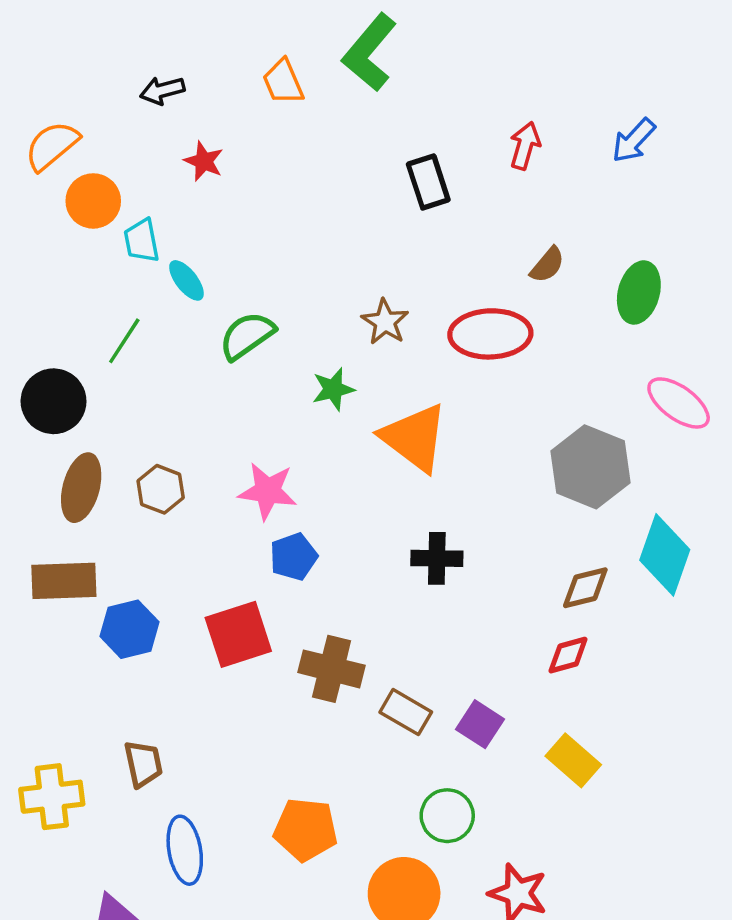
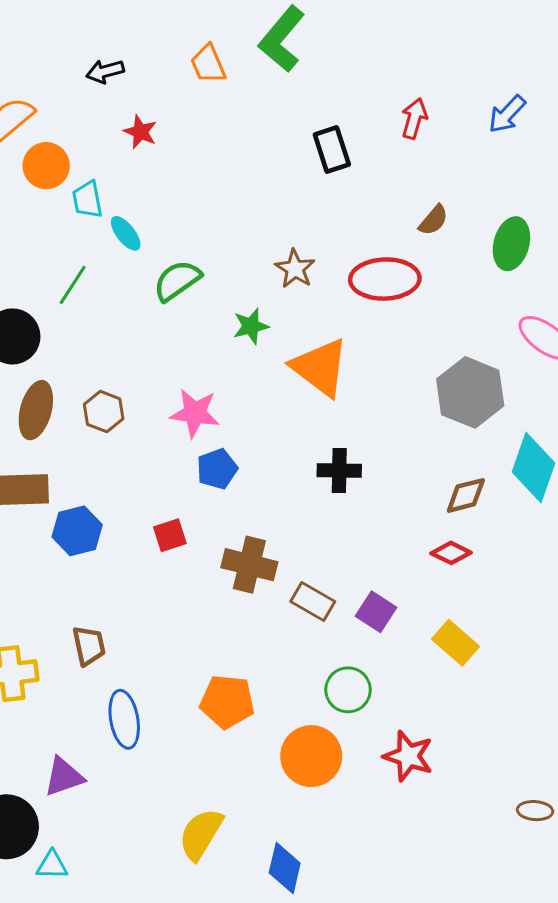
red square: (238, 634) -> (170, 535), size x0.6
red diamond: (568, 655) -> (451, 553), turned 42

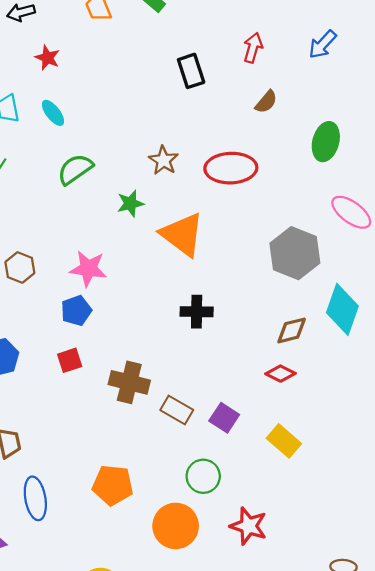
brown semicircle: (433, 220) -> (266, 102), moved
cyan ellipse: (126, 233) -> (53, 113), moved
blue pentagon: (217, 469) -> (76, 311), moved

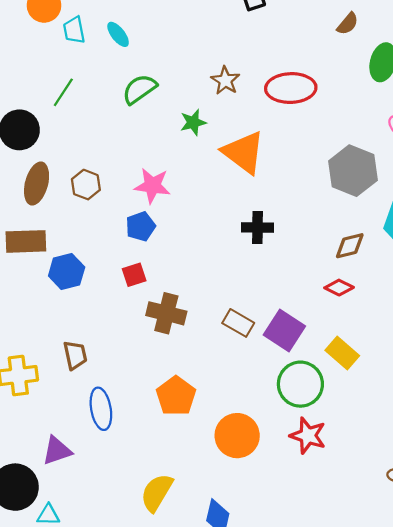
brown semicircle: (266, 102) -> (348, 24), moved
brown cross: (129, 382) -> (166, 313), moved
purple square: (224, 418) -> (284, 330), size x1.4
green circle: (203, 476) -> (300, 384), moved, size x1.4
orange pentagon: (113, 485) -> (176, 396), turned 30

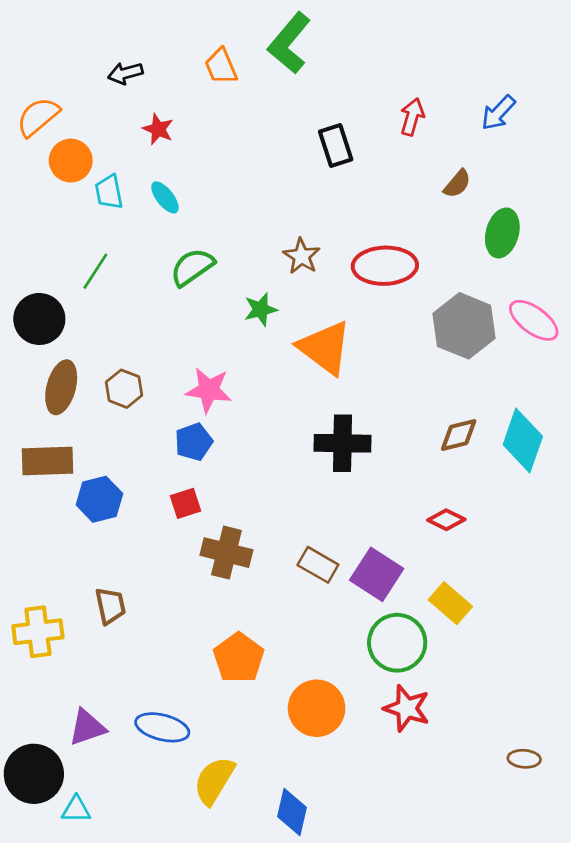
gray hexagon: (353, 171) -> (464, 326), moved
black cross: (258, 227) -> (343, 443), size x1.4
brown diamond: (350, 246) -> (459, 435), moved
blue ellipse: (101, 409) -> (162, 727), moved, turned -66

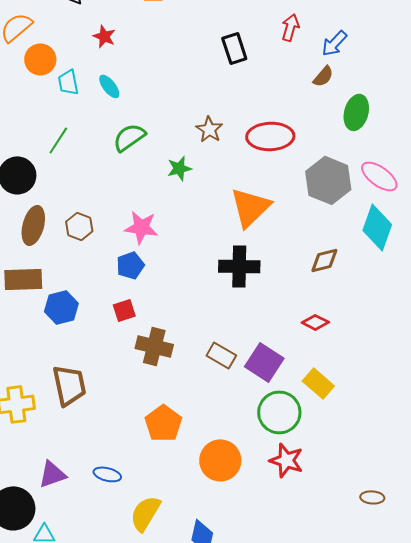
blue arrow: (498, 113) -> (334, 43), moved
orange triangle: (325, 348) -> (250, 207), moved, turned 39
cyan diamond: (523, 441) -> (377, 227), moved
brown trapezoid: (110, 606) -> (69, 385), size x1.5
blue ellipse: (162, 727) -> (107, 474), size x0.7

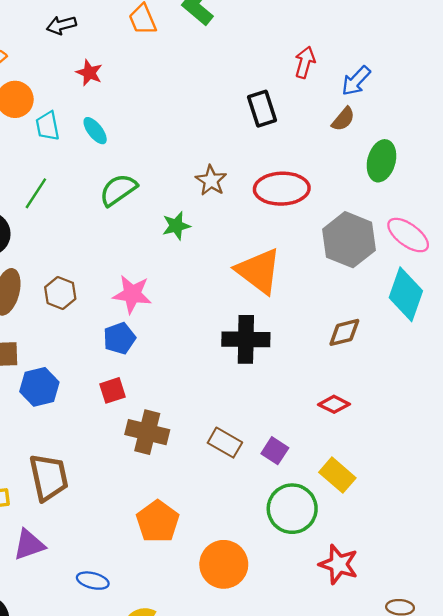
black rectangle: (234, 48) -> (262, 109), moved
orange triangle: (250, 207) -> (259, 271), turned -39
purple square: (264, 362) -> (275, 451), size x0.6
red star: (286, 460) -> (339, 564), moved
purple triangle: (52, 474) -> (29, 545), moved

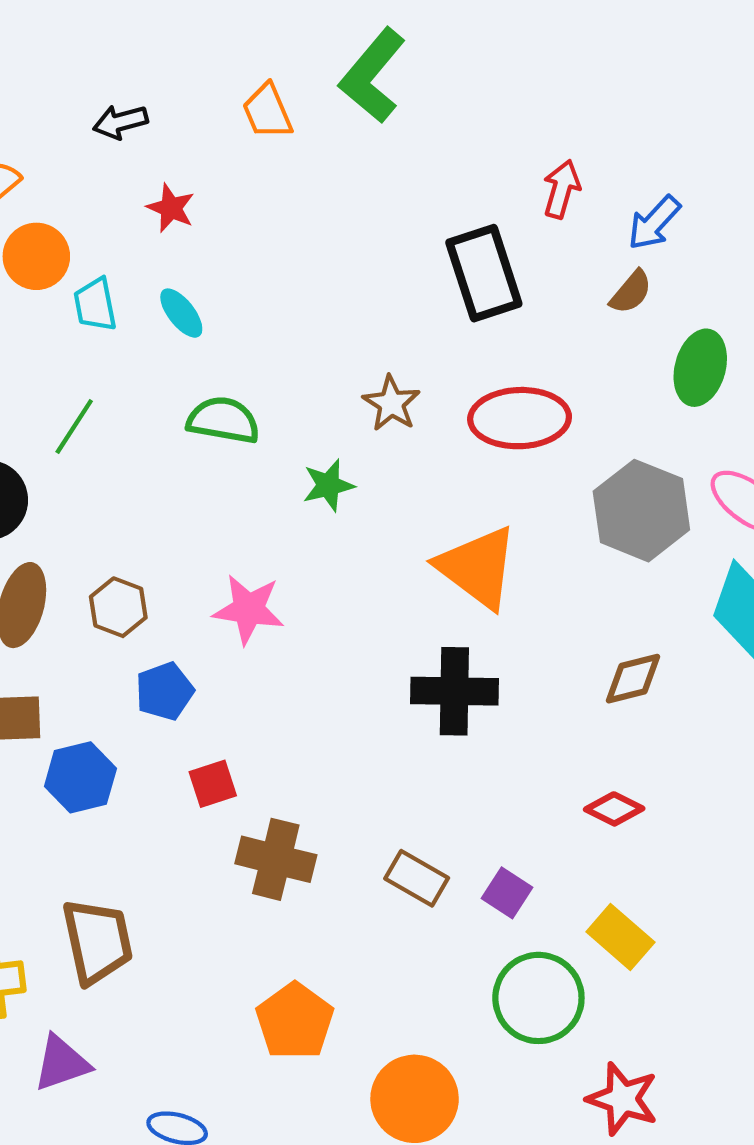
black rectangle: (262, 109) -> (484, 273), size x1.4
green semicircle: (118, 190) -> (223, 420), turned 45
blue pentagon: (119, 338) -> (165, 691), moved

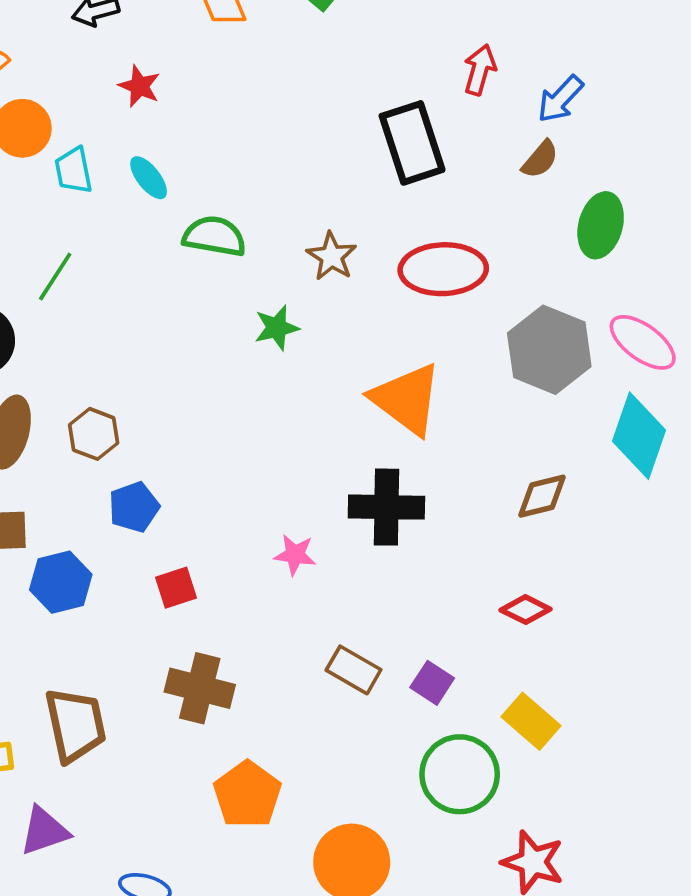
green semicircle: (223, 420) -> (214, 236), moved
pink star: (249, 609) -> (295, 555), moved, size x0.7
brown cross: (276, 859) -> (200, 688), moved

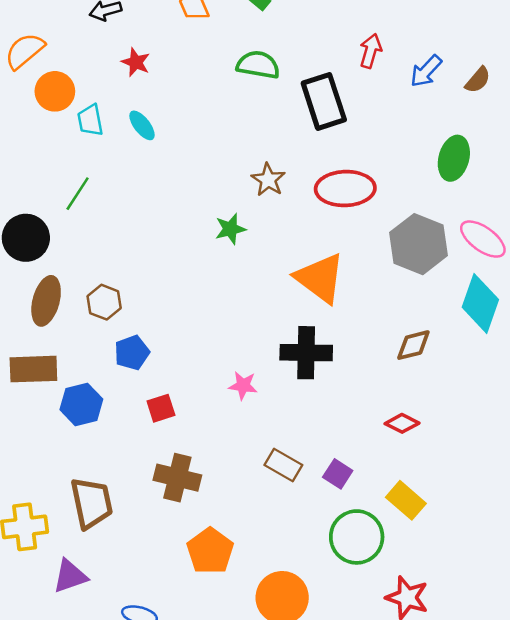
brown semicircle: (540, 159) -> (478, 80), moved
green semicircle: (214, 236) -> (258, 65), moved

